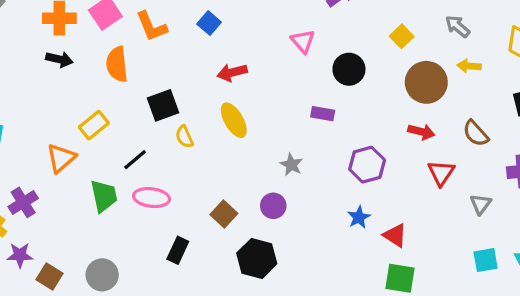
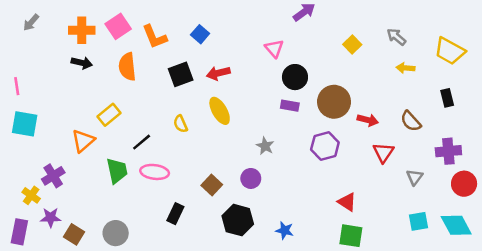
black circle: (349, 69) -> (295, 77), moved
brown circle: (426, 82) -> (334, 102), moved
black square: (163, 105) -> (181, 74), moved
blue star: (359, 217) -> (285, 230), moved, turned -30

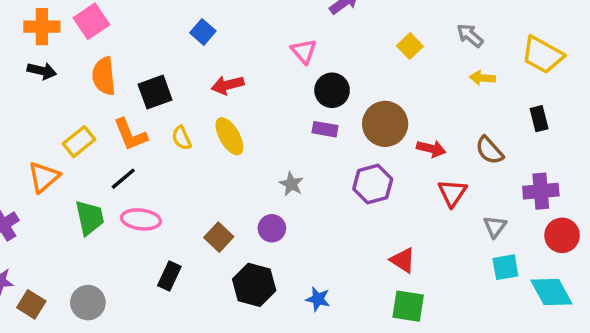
orange L-shape: (155, 37) -> (130, 134), moved
black square: (181, 74) -> (155, 92), moved
yellow semicircle: (181, 124) -> (182, 138), moved
cyan square: (419, 221) -> (505, 267), moved

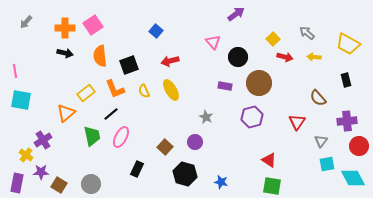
black circle: (332, 90) -> (238, 57), moved
red arrow: (431, 149) -> (285, 57), moved
pink ellipse: (141, 219) -> (121, 137), turned -70

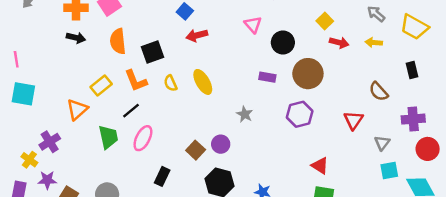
gray arrow: (307, 33) -> (376, 14), moved
red arrow: (170, 61) -> (197, 35), moved
purple circle: (195, 142) -> (221, 144), moved

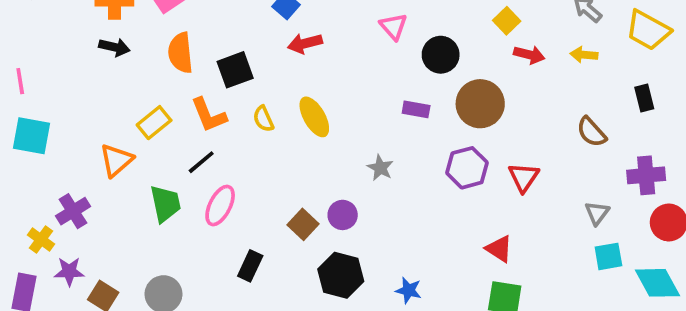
red triangle: (353, 120) -> (524, 177), moved

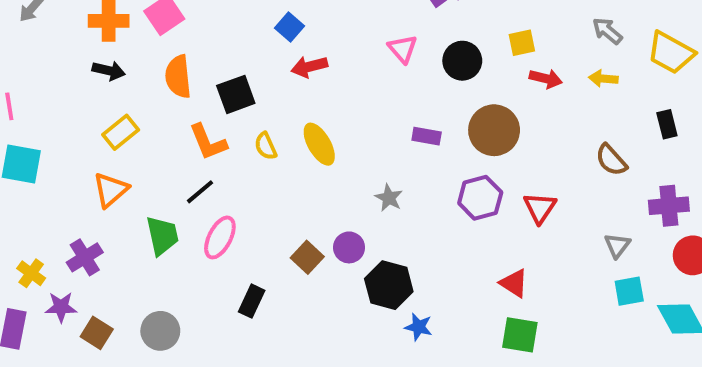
yellow square: (507, 21) -> (522, 43), turned 32
black circle: (441, 55) -> (462, 61), moved
yellow rectangle: (154, 123) -> (121, 132), moved
purple cross: (73, 211) -> (85, 257), moved
black hexagon: (341, 275) -> (389, 285), moved

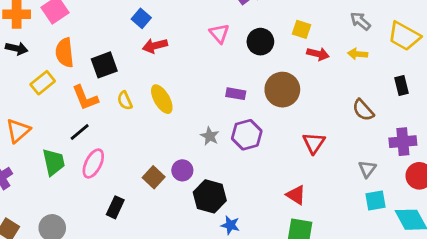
yellow square: (522, 43) -> (301, 29), turned 30
yellow rectangle: (121, 132) -> (43, 83), moved
purple hexagon: (480, 198) -> (247, 135), moved

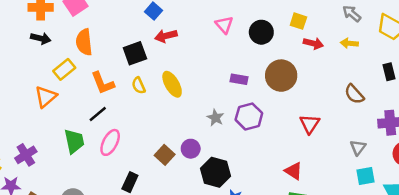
black square: (104, 65) -> (135, 53), moved
orange triangle: (18, 131) -> (46, 97), moved

